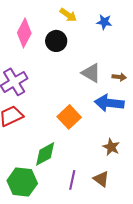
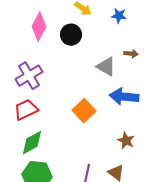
brown arrow: (119, 77) -> (131, 54), moved
green diamond: (45, 154) -> (32, 143), moved

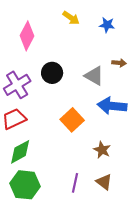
black circle: (71, 35) -> (52, 73), moved
brown star: (126, 141) -> (102, 150), moved

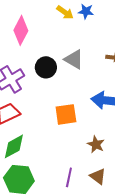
blue star: (107, 25) -> (86, 11), moved
gray triangle: (94, 76) -> (74, 59), moved
orange square: (72, 120) -> (66, 114), turned 35

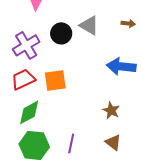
orange square: (66, 114) -> (55, 80), moved
purple line: (69, 177) -> (71, 143), moved

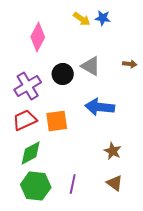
blue arrow: (121, 66) -> (100, 107), moved

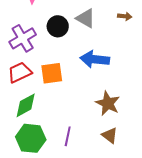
brown star: (113, 151) -> (108, 103), size x1.4

